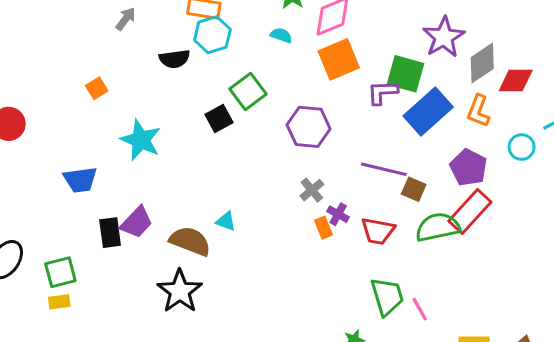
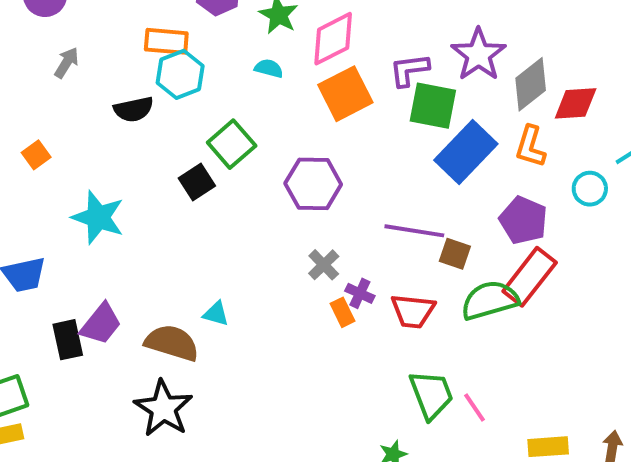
purple L-shape: (382, 92) -> (409, 70), moved

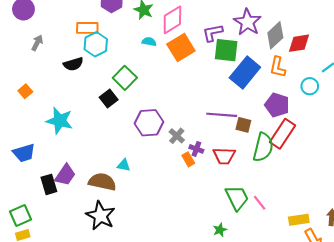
cyan semicircle: (269, 68) -> (149, 42), moved
purple hexagon: (313, 184) -> (149, 123), moved
green semicircle: (490, 300) -> (263, 147), turned 124

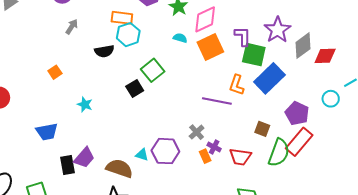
purple L-shape: (213, 33) -> (243, 36), turned 95
orange L-shape: (278, 67) -> (237, 85), moved
purple line: (222, 115) -> (217, 101), moved
cyan star: (60, 121) -> (85, 104), size x0.6
purple hexagon: (149, 123) -> (165, 151), moved

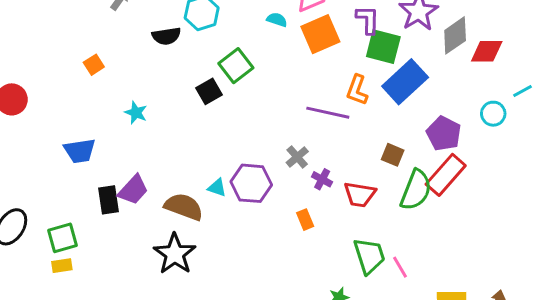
orange rectangle: (205, 156) -> (305, 220), moved

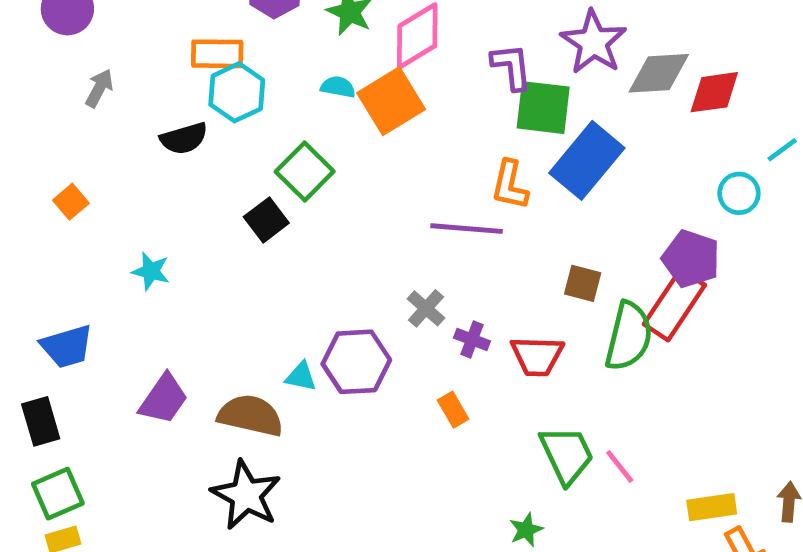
cyan semicircle: (277, 20) -> (338, 87), moved
orange square: (320, 34) -> (391, 101), moved
gray diamond: (455, 35) -> (659, 73), turned 39
purple pentagon: (444, 134) -> (691, 259), moved
black rectangle: (108, 200) -> (41, 421), moved

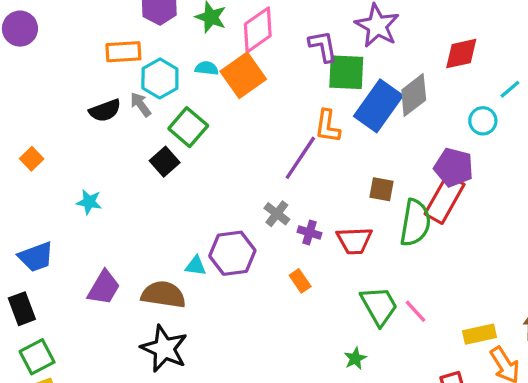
gray diamond: (659, 73) -> (414, 95), moved, turned -30
gray arrow: (99, 88) -> (141, 105), moved, turned -60
cyan hexagon: (237, 92) -> (160, 78), moved
purple line: (467, 229) -> (300, 158), turned -57

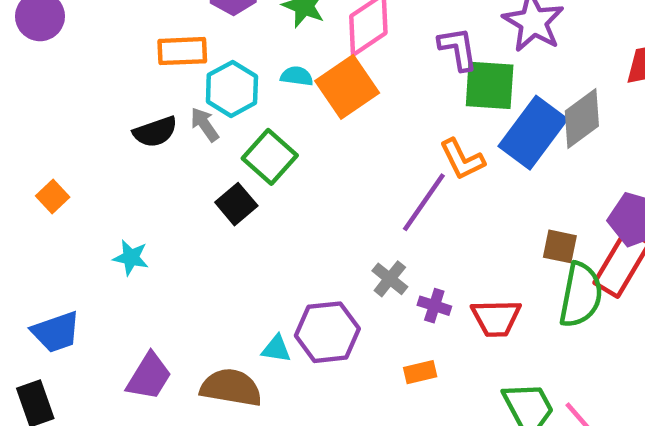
orange L-shape: (328, 126) -> (462, 159), turned -36
brown square: (382, 189) -> (560, 246), moved
orange rectangle: (300, 281) -> (420, 372), turned -70

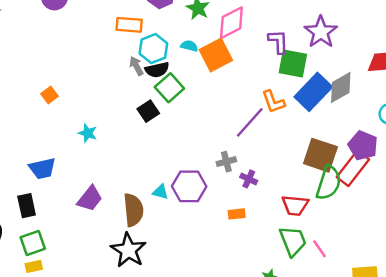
black semicircle: (155, 132) -> (157, 70), moved
brown square: (560, 246) -> (320, 155), size x1.8
gray cross: (390, 279) -> (226, 162), turned 30
red trapezoid: (496, 318) -> (295, 205), moved
brown semicircle: (231, 388) -> (133, 210), turned 68

